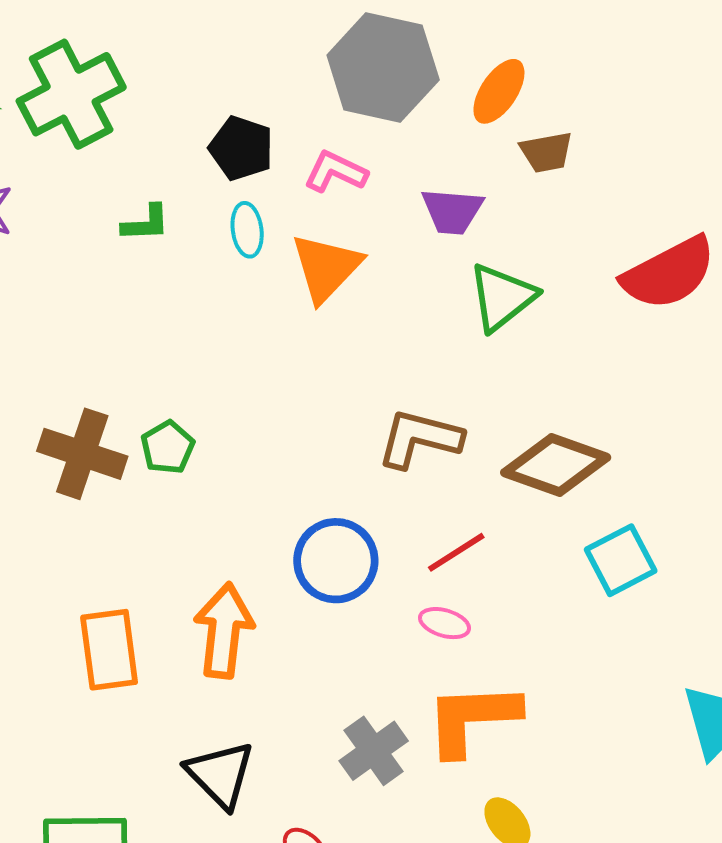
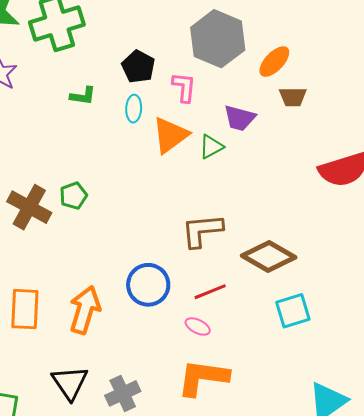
pink L-shape: (336, 172) -> (184, 87), turned 60
green triangle: (502, 297) -> (211, 147), moved, size x0.7
brown L-shape: (420, 439) -> (202, 231), turned -30
green pentagon: (168, 447) -> (73, 196), moved
gray cross: (374, 751) -> (123, 393), moved

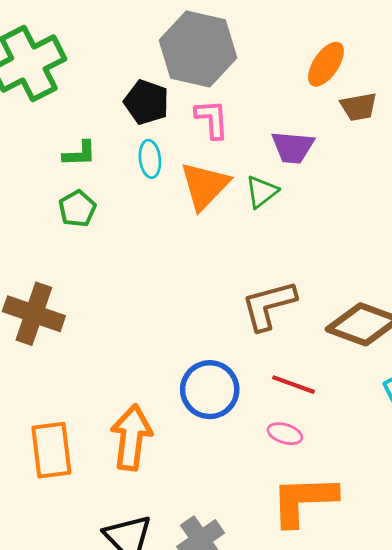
gray hexagon: (218, 39) -> (198, 49), moved
green pentagon: (73, 196) -> (77, 209), moved
red line: (210, 292) -> (293, 385), turned 52

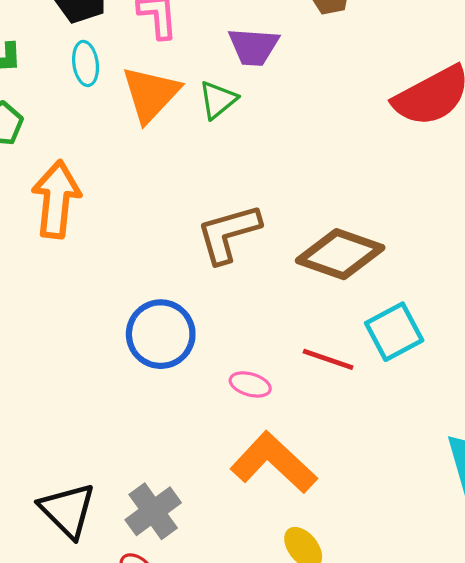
red line: (293, 385) -> (328, 359), moved
orange arrow: (131, 437) -> (56, 199), moved
orange L-shape: (304, 500) -> (274, 463), turned 46

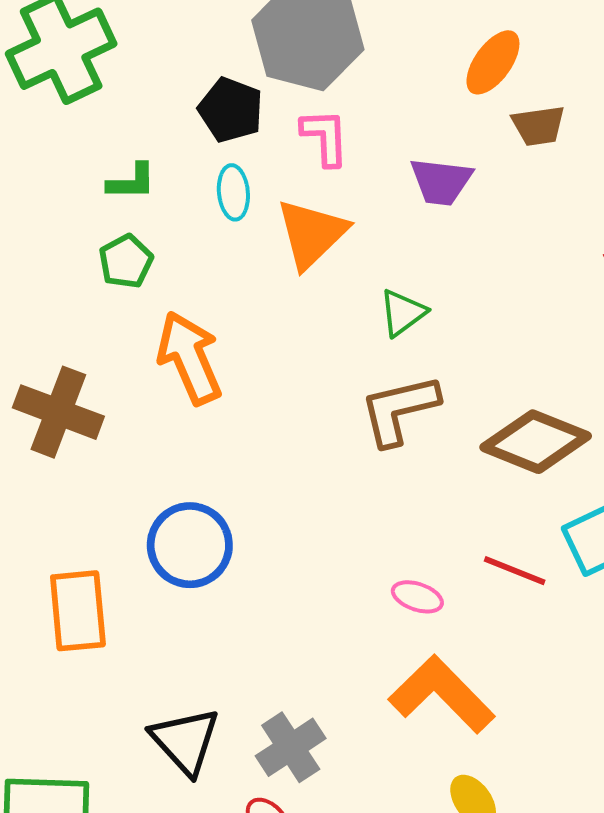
green triangle: (218, 100) -> (403, 313), moved
orange arrow: (56, 199) -> (189, 358), turned -32
blue circle: (161, 334) -> (190, 545), moved

